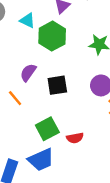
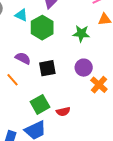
purple semicircle: (28, 73) -> (23, 58), turned 84

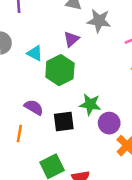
green star: (81, 34) -> (90, 104), moved
orange line: (13, 80) -> (19, 134), turned 48

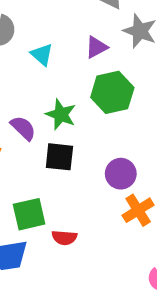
green hexagon: (60, 70) -> (112, 92), moved
green star: (90, 104) -> (61, 114), moved

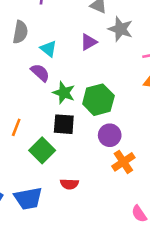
green hexagon: (112, 92) -> (98, 100), moved
purple semicircle: (23, 128) -> (40, 73), moved
green square: (29, 214) -> (42, 150), moved, turned -30

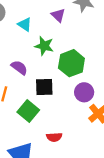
purple triangle: (89, 42) -> (58, 15), turned -40
purple semicircle: (40, 73) -> (19, 68), moved
green star: (64, 93) -> (44, 46), moved

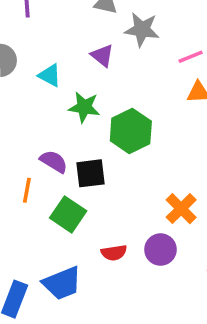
purple semicircle: (19, 68) -> (54, 161), moved
purple circle: (84, 92) -> (160, 250), moved

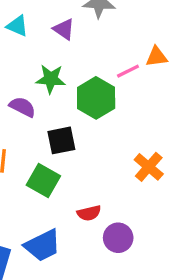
pink line: (191, 57) -> (128, 71), moved
cyan triangle: (50, 75) -> (17, 26), moved
purple semicircle: (54, 161) -> (22, 107), moved
purple circle: (160, 250) -> (118, 238), moved

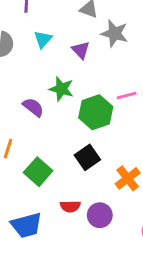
cyan triangle: (17, 26) -> (43, 39), turned 36
black square: (61, 140) -> (87, 157), moved, turned -35
purple circle: (118, 238) -> (100, 215), moved

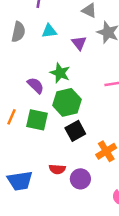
cyan triangle: (43, 39) -> (49, 31), turned 35
green hexagon: (96, 112) -> (67, 102), moved
green square: (38, 172) -> (37, 120), moved, turned -35

